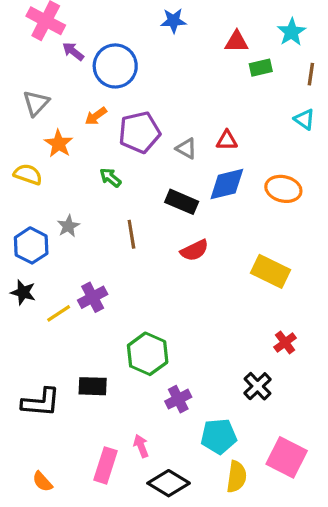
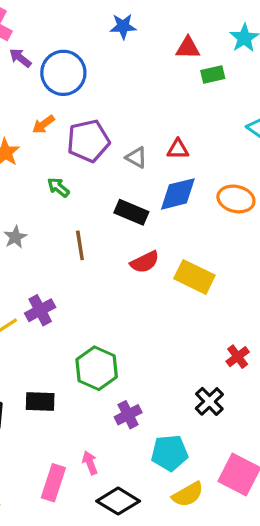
yellow rectangle: (270, 271) -> (194, 277), moved
yellow semicircle: (237, 477) -> (188, 494), turned 52

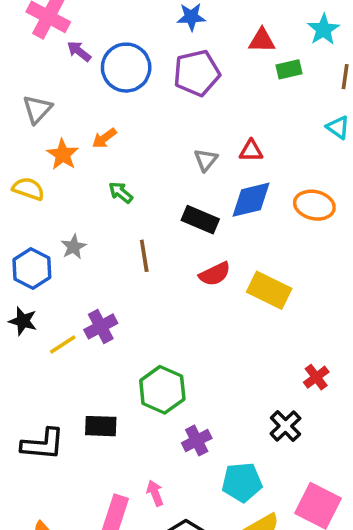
orange arrow: (43, 124) -> (104, 138), moved
purple pentagon: (88, 141) -> (197, 73), moved
gray triangle: (136, 157) -> (206, 160), turned 40

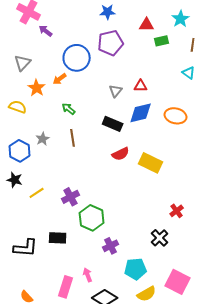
blue circle: (126, 68) -> (77, 58), moved
brown line: (144, 256) -> (73, 138), moved
purple cross: (101, 326) -> (71, 197), moved

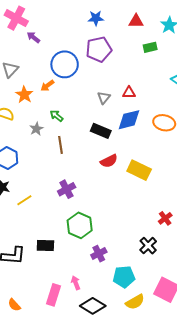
red triangle: (147, 25) -> (136, 21), moved
gray star: (43, 139) -> (36, 129), moved
purple cross: (71, 197) -> (67, 189), moved

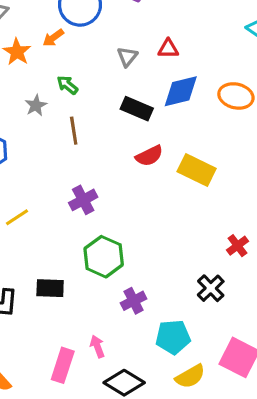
red triangle: (129, 93) -> (168, 49), moved
gray triangle: (104, 98) -> (127, 57), moved

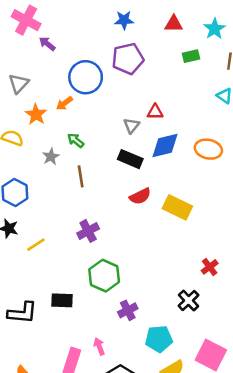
gray triangle: (127, 57) -> (131, 126), moved

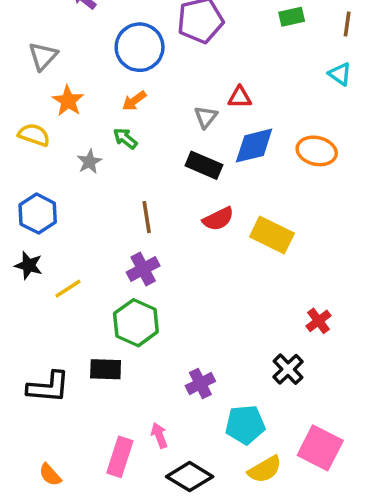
orange arrow: (65, 103) -> (134, 101), moved
brown line: (81, 176) -> (147, 217), moved
green hexagon: (104, 276) -> (136, 323), moved

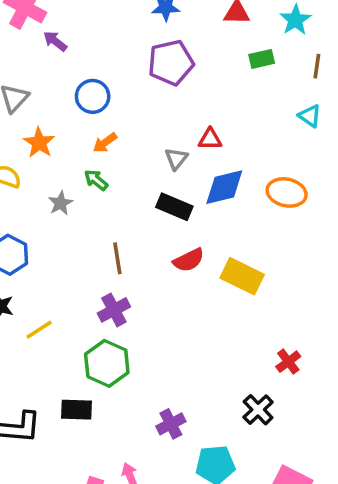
blue circle: (140, 47) -> (93, 96), moved, size x0.7

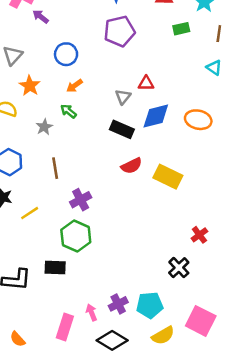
brown line: (117, 258) -> (55, 168), moved
purple cross: (171, 424) -> (118, 304), moved

